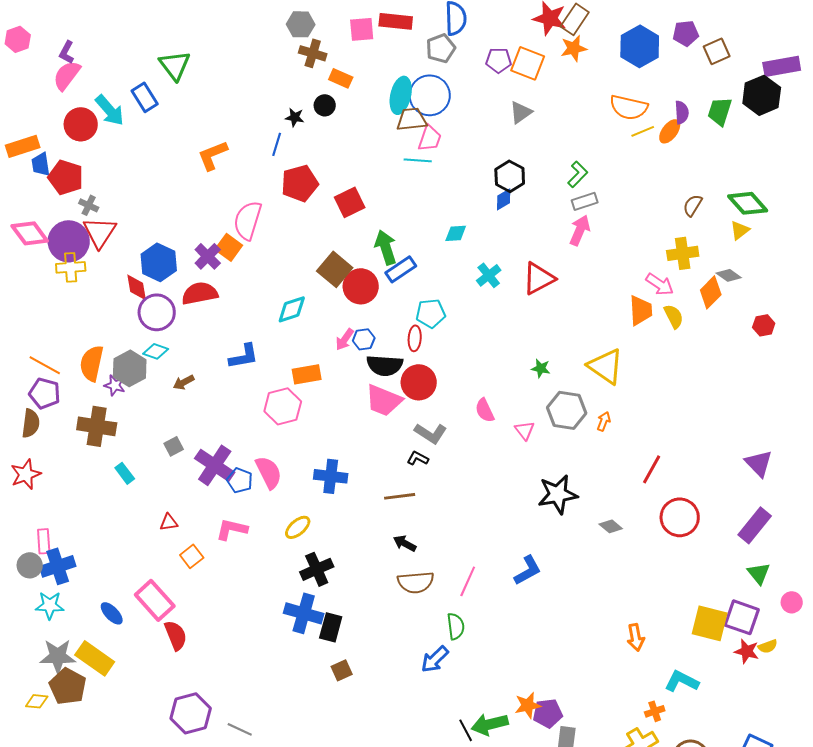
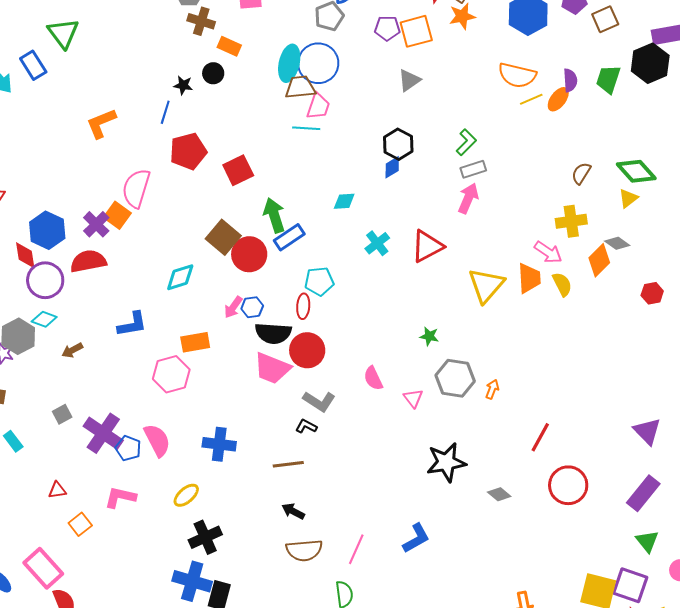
orange square: (528, 63) -> (416, 31), turned -36
yellow triangle: (606, 366) -> (486, 285), moved, turned 36

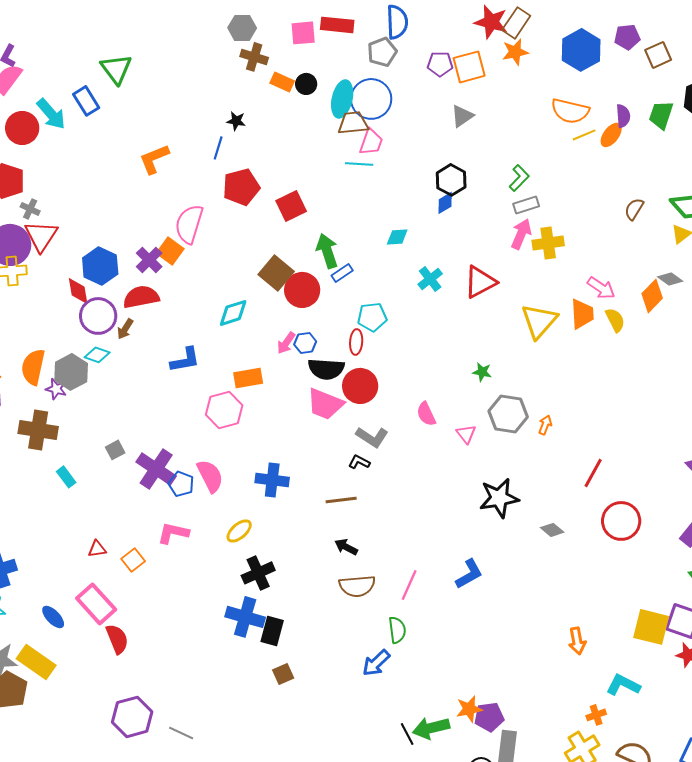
black circle: (213, 73) -> (306, 84), moved
yellow cross: (571, 221) -> (548, 243), moved
blue rectangle: (289, 237) -> (342, 273), size x0.7
brown arrow: (72, 350) -> (125, 329), moved, turned -30
red triangle: (57, 490) -> (97, 549), moved

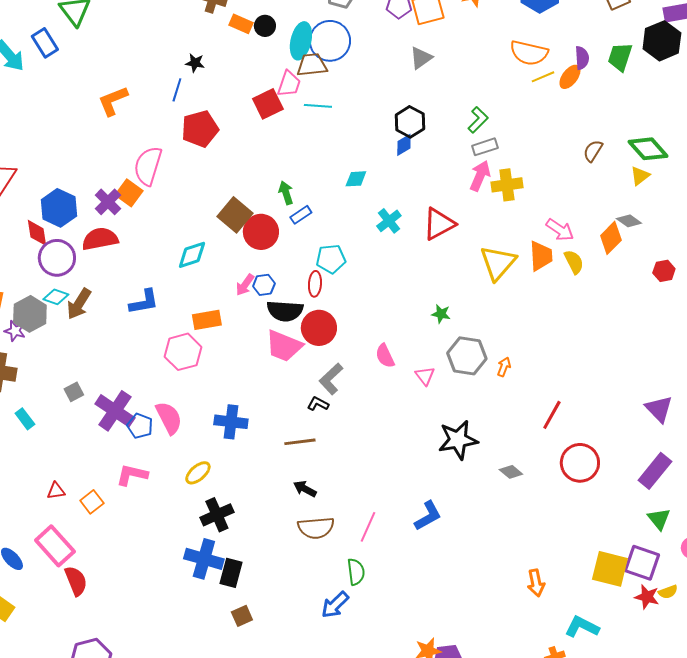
pink trapezoid: (371, 142) -> (289, 84), moved
red square: (291, 206) -> (268, 104), moved
green arrow: (327, 251) -> (286, 193), size x0.7
brown arrow: (125, 329) -> (79, 304), moved, size x1.5
gray L-shape: (372, 437) -> (331, 379), turned 104

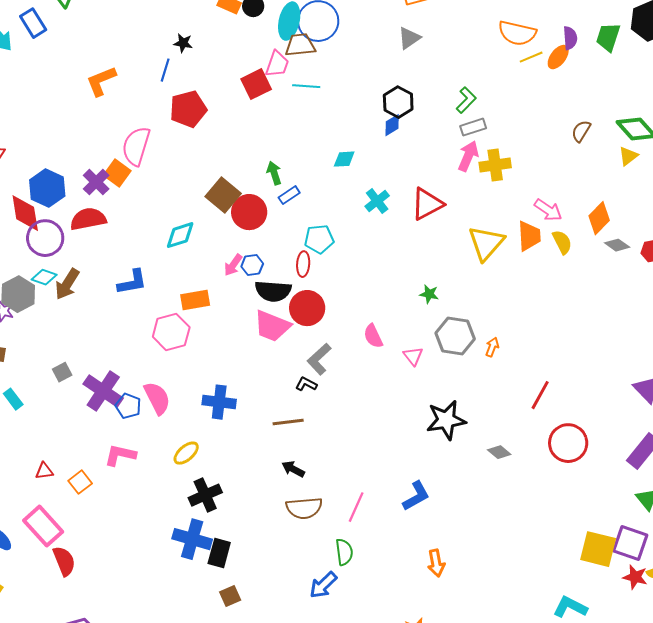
gray diamond: (629, 221) -> (617, 245), moved
red diamond: (37, 233) -> (25, 213), size x1.4
orange arrow: (536, 583) -> (436, 563), moved

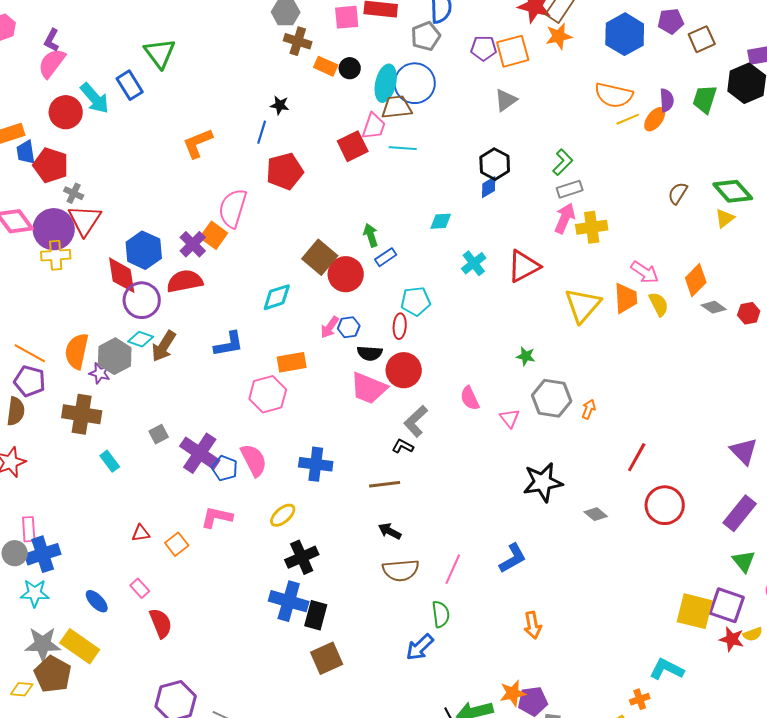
black semicircle: (273, 291) -> (370, 353), size x0.7
pink rectangle: (43, 526) -> (140, 588), size x0.5
brown square: (230, 596) -> (327, 658), size x1.5

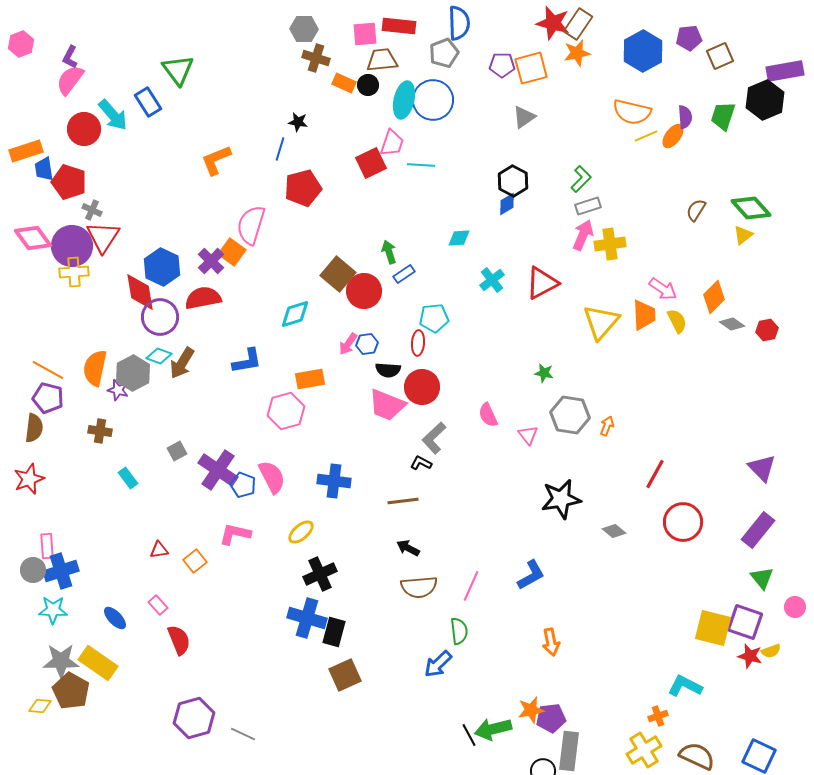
brown trapezoid: (397, 107) -> (382, 60), moved
brown cross: (82, 414) -> (100, 431), size x0.6

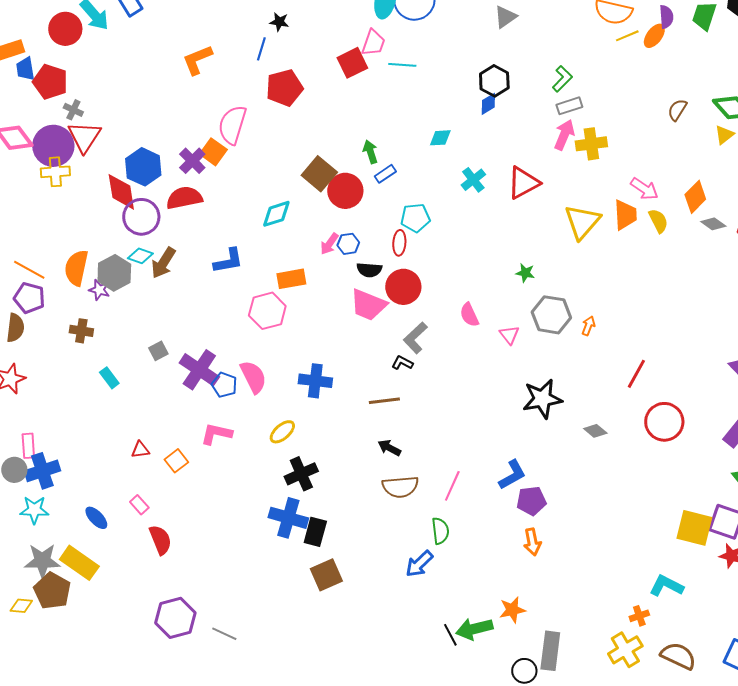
purple pentagon: (551, 718) -> (531, 501), moved

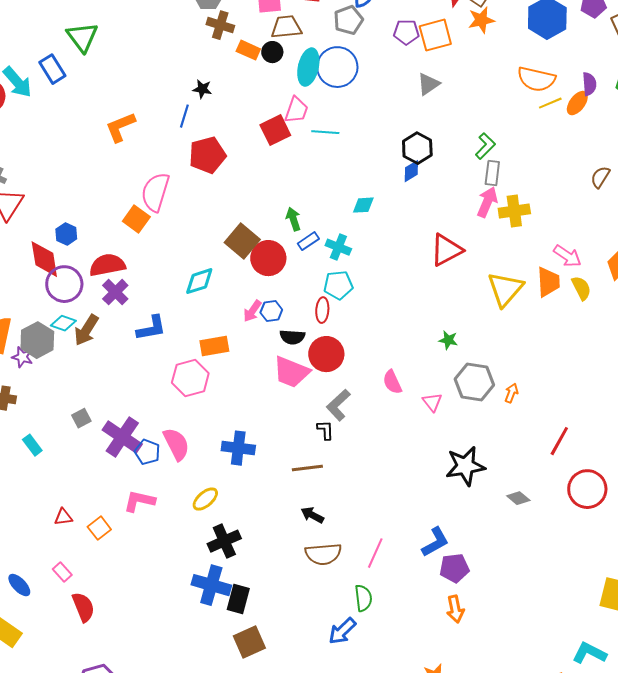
gray rectangle: (569, 106) -> (492, 173), turned -65
purple cross: (192, 161) -> (115, 292), moved
blue hexagon: (143, 167) -> (66, 234), size x0.6
cyan cross: (473, 180) -> (338, 247), moved, turned -30
black L-shape: (402, 363) -> (325, 430), turned 60

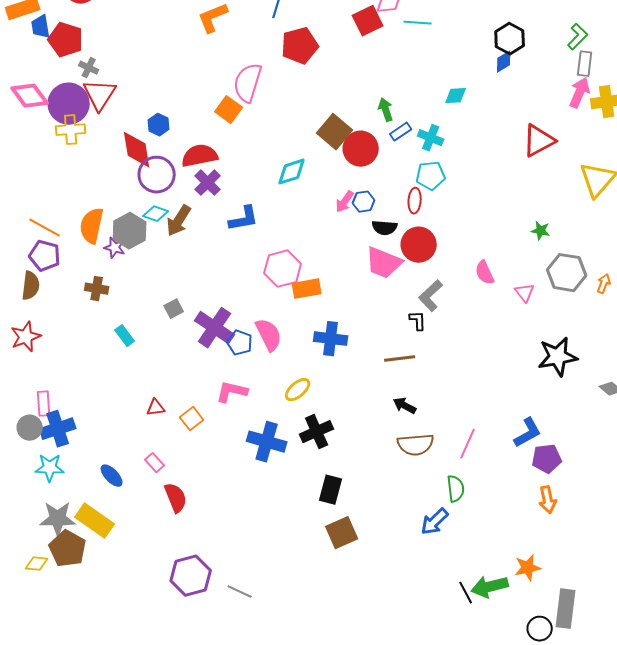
orange rectangle: (214, 346) -> (307, 289), moved
blue cross: (211, 585) -> (267, 442), moved

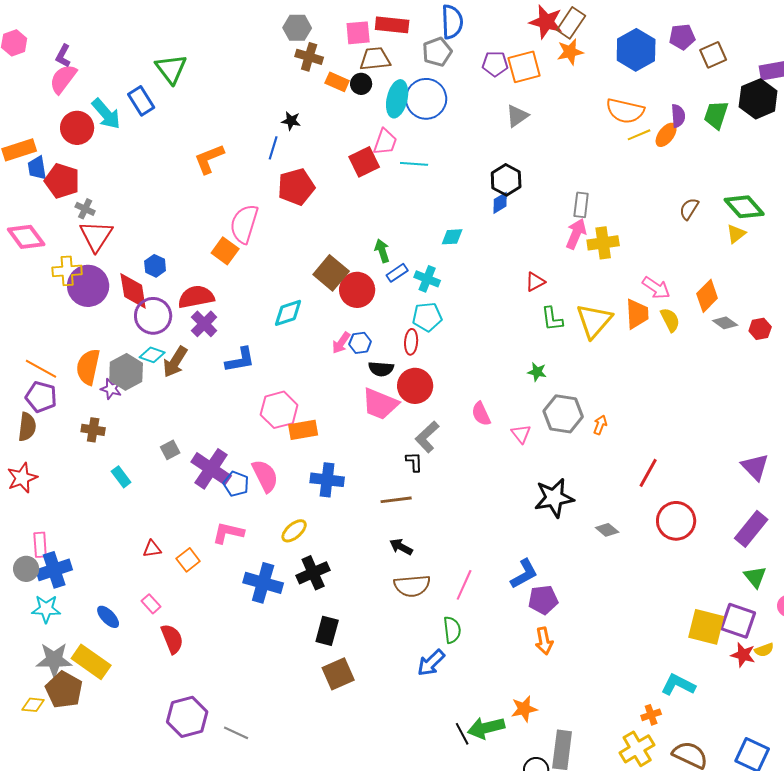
green L-shape: (578, 37) -> (552, 319), moved, turned 128
purple circle: (69, 104) -> (88, 286), moved
red triangle: (539, 141) -> (535, 282), size x0.6

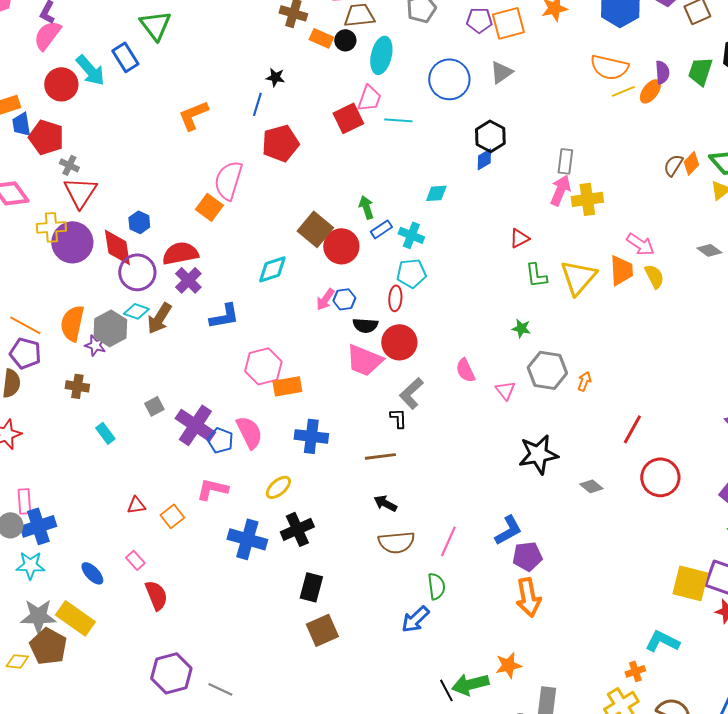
blue circle: (426, 99) -> (449, 79), moved
orange diamond: (707, 296) -> (691, 163), moved, size x0.7
gray diamond: (725, 323) -> (709, 250), moved
orange arrow: (544, 641) -> (528, 597), size x1.4

